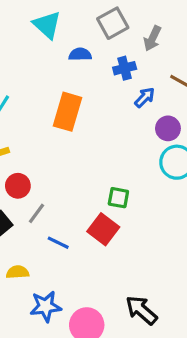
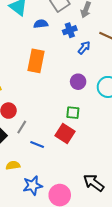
purple circle: (168, 128) -> (78, 82), moved

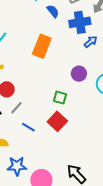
blue semicircle: (41, 24) -> (53, 11), turned 48
blue cross: (70, 30) -> (80, 22), size x1.5
green square: (73, 113) -> (60, 98), moved

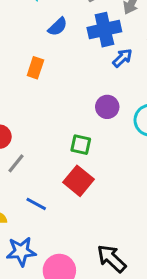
blue semicircle: (53, 11) -> (58, 27), moved, turned 88
orange rectangle: (42, 46) -> (35, 68), moved, size x0.6
blue line: (28, 127) -> (36, 204), moved

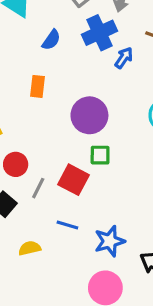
purple circle: (107, 107) -> (89, 115), moved, size x1.5
red square: (78, 181) -> (74, 180), moved
blue star: (21, 251) -> (110, 241), moved

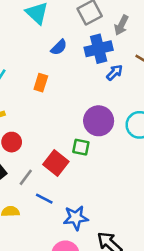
purple circle: (89, 115) -> (99, 121), moved
gray line: (38, 188) -> (26, 177), moved

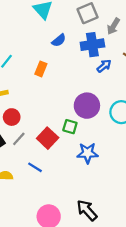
gray line: (26, 177) -> (19, 139), moved
blue star: (76, 218) -> (88, 153), moved

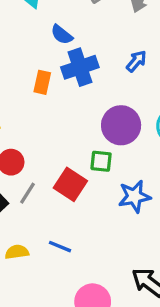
blue semicircle: (59, 40) -> (62, 35), turned 88
blue cross: (92, 45) -> (80, 67), moved
blue line: (35, 167) -> (60, 247), moved

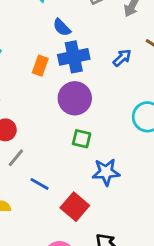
purple circle: (121, 125) -> (75, 98), moved
red square: (70, 184) -> (75, 207), moved
blue line: (60, 247) -> (40, 184), moved

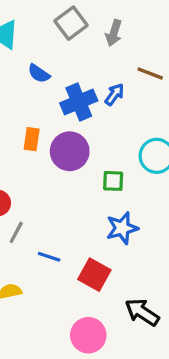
blue cross: (74, 57) -> (79, 102), moved
orange rectangle: (40, 66) -> (32, 139), moved
green square: (82, 139) -> (113, 181), moved

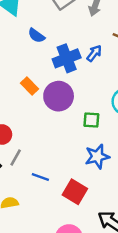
orange rectangle: (32, 139) -> (30, 86), turned -54

